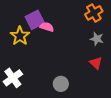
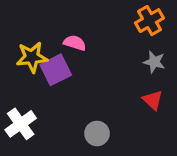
purple square: (35, 20) -> (56, 70), moved
yellow star: (20, 36) -> (32, 57), turned 30

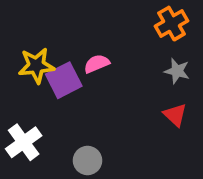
pink semicircle: (75, 43) -> (97, 64), moved, turned -40
gray circle: (97, 133) -> (88, 160), moved

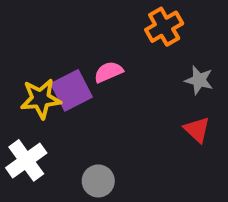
orange cross: (172, 24) -> (164, 27), moved
yellow star: (36, 66) -> (41, 99), moved

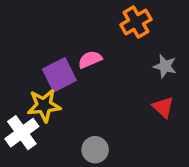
yellow star: (41, 99) -> (44, 105), moved
gray circle: (98, 181) -> (95, 150), moved

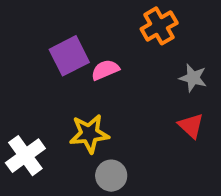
purple square: (59, 75) -> (69, 56), moved
yellow star: (44, 105) -> (89, 134), moved

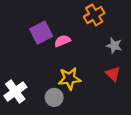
yellow star: (89, 134) -> (69, 79), moved
gray circle: (111, 176) -> (54, 97), moved

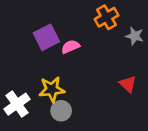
gray star: (114, 46) -> (135, 36), moved
yellow star: (69, 79) -> (52, 89), moved

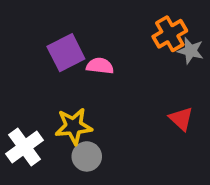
orange cross: (107, 17) -> (170, 34), moved
pink semicircle: (70, 47) -> (100, 66), turned 30

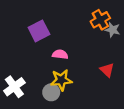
pink semicircle: (100, 66) -> (60, 54), moved
yellow star: (74, 126) -> (61, 80), moved

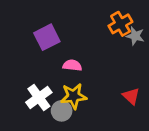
red triangle: (107, 70) -> (131, 96), moved
white cross: (14, 87) -> (39, 97), moved

